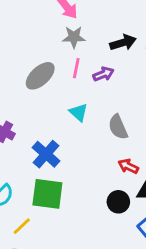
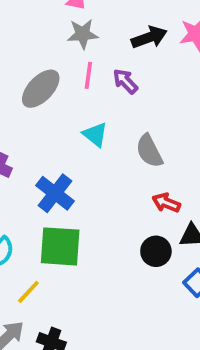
purple arrow: (103, 74) -> (125, 81), turned -108

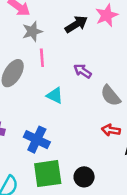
purple arrow: (125, 81) -> (83, 71), moved
gray semicircle: (149, 151) -> (111, 96), moved
black circle: (156, 251) -> (84, 177), moved

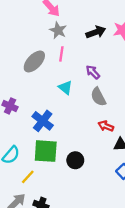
gray star: (32, 31) -> (58, 30), turned 30
gray semicircle: (111, 96) -> (98, 97), moved

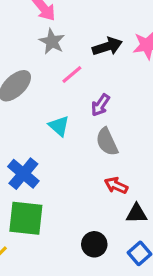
pink line: (61, 54) -> (72, 74), moved, turned 40
purple arrow: (93, 72) -> (100, 105), turned -104
black circle: (75, 160) -> (94, 244), moved

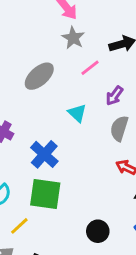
gray semicircle: (107, 142) -> (119, 128), turned 40
black circle: (94, 244) -> (98, 231), moved

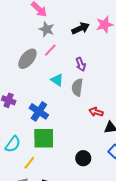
pink line: (90, 68) -> (50, 50), moved
purple arrow: (114, 96) -> (81, 64), turned -48
gray semicircle: (119, 128) -> (77, 87), moved

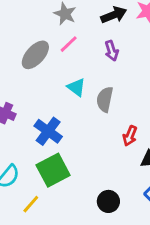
purple arrow: (81, 64) -> (112, 51), moved
red arrow: (96, 112) -> (130, 136), turned -88
green square: (44, 138) -> (53, 170), turned -30

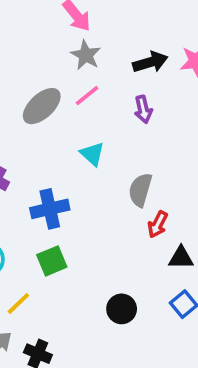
gray semicircle: (105, 99) -> (140, 190), moved
blue cross: (48, 131) -> (50, 209), turned 36
green square: (53, 170) -> (52, 261), size x0.7

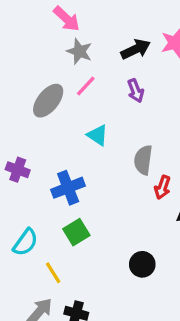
yellow line: (18, 303) -> (53, 273), turned -70

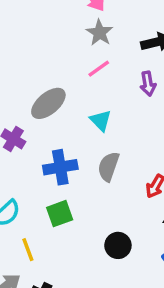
gray ellipse: (48, 101) -> (48, 103), moved
gray semicircle: (143, 160) -> (109, 167), moved
black circle: (142, 264) -> (118, 245), moved

